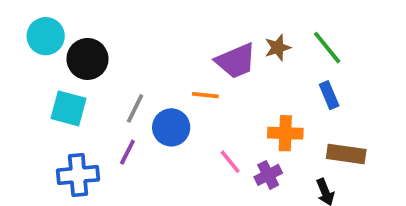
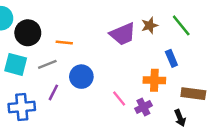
orange line: (205, 95) -> (64, 43), moved
blue rectangle: (329, 95) -> (171, 58), moved
gray line: (135, 108) -> (47, 64), moved, turned 42

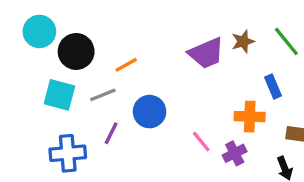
orange line: (64, 43) -> (126, 65), turned -35

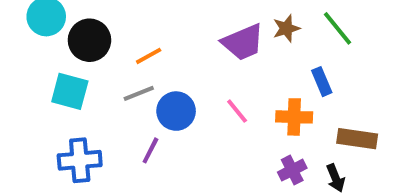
gray line: (103, 95) -> (139, 93), moved
purple line: (111, 133) -> (150, 150), moved
pink line: (201, 142) -> (237, 111), moved
purple cross: (235, 153) -> (292, 170), moved

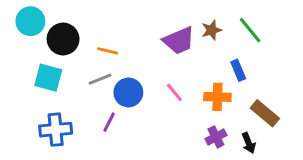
orange line: (149, 56) -> (108, 51), turned 42
brown rectangle: (357, 139) -> (265, 113), turned 32

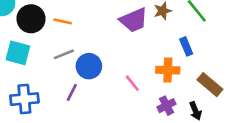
orange line: (108, 51) -> (63, 21), moved
pink line: (174, 92) -> (132, 83), moved

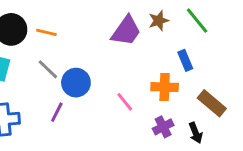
purple trapezoid: (134, 20) -> (126, 31), turned -32
gray line: (64, 54) -> (48, 69), turned 66

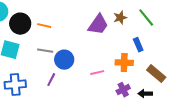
gray line: (48, 69) -> (45, 51), turned -35
pink line: (125, 102) -> (97, 73), turned -64
black arrow: (196, 133) -> (145, 94), turned 112

